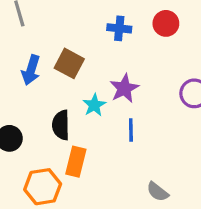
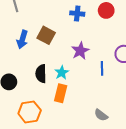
cyan star: (94, 105) -> (62, 73), moved
blue line: (131, 130) -> (102, 68), moved
orange rectangle: (76, 162) -> (61, 93), moved

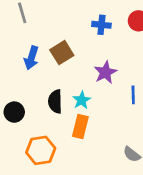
brown square: (46, 35) -> (62, 53), turned 30

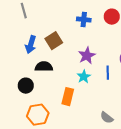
cyan star: (82, 100) -> (84, 77), moved
black semicircle: (55, 101) -> (44, 67), moved, turned 90
black circle: (14, 112) -> (26, 86), moved

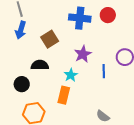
blue cross: (84, 20) -> (80, 18), size x1.5
blue arrow: (31, 45) -> (21, 30), moved
cyan star: (84, 77) -> (71, 75), moved

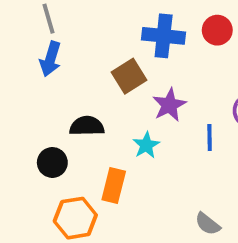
brown square: (50, 39) -> (129, 76), moved
orange rectangle: (64, 95) -> (114, 186), moved

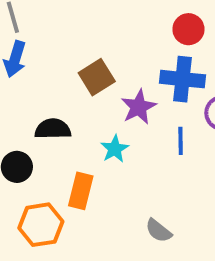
blue cross: (164, 36) -> (182, 79), moved
gray semicircle: (208, 224) -> (159, 231), moved

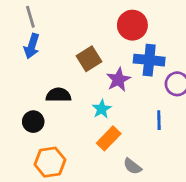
red circle: (188, 29) -> (132, 25), moved, size x1.4
blue line: (181, 141) -> (159, 120), moved
orange rectangle: (81, 191) -> (109, 138), moved, turned 30

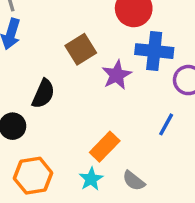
black semicircle: (58, 95) -> (43, 94), turned 115
cyan star: (102, 109) -> (91, 179), moved
blue line: (159, 120) -> (166, 124), turned 30

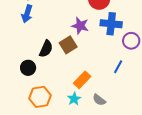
brown square: (81, 49) -> (68, 45), moved
purple star: (117, 75) -> (80, 26), moved, turned -30

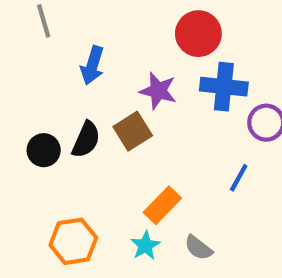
blue arrow: (27, 14) -> (92, 65), moved
black circle: (28, 68) -> (44, 150), moved

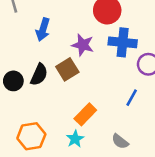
gray semicircle: (198, 248) -> (120, 141), moved

